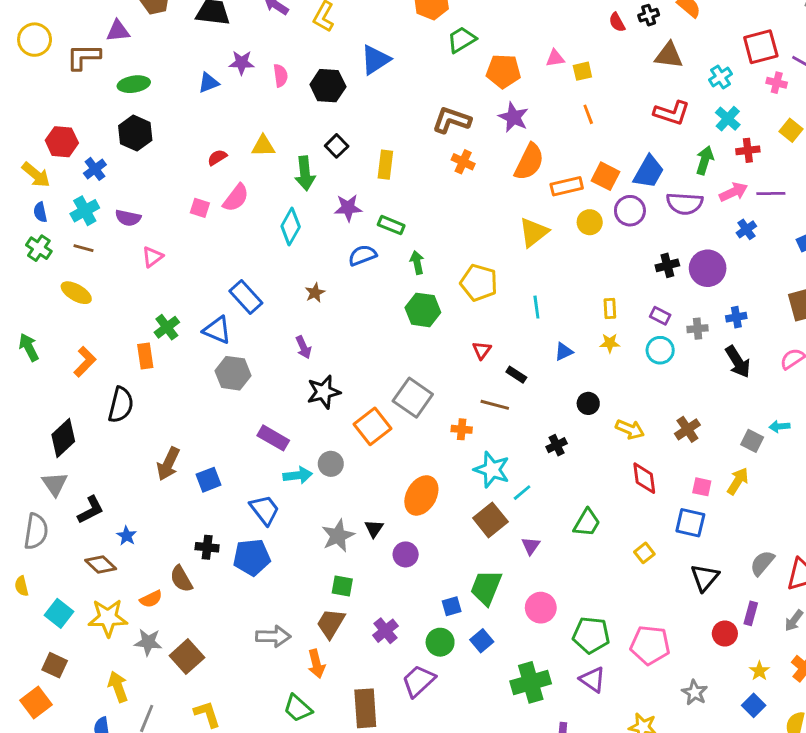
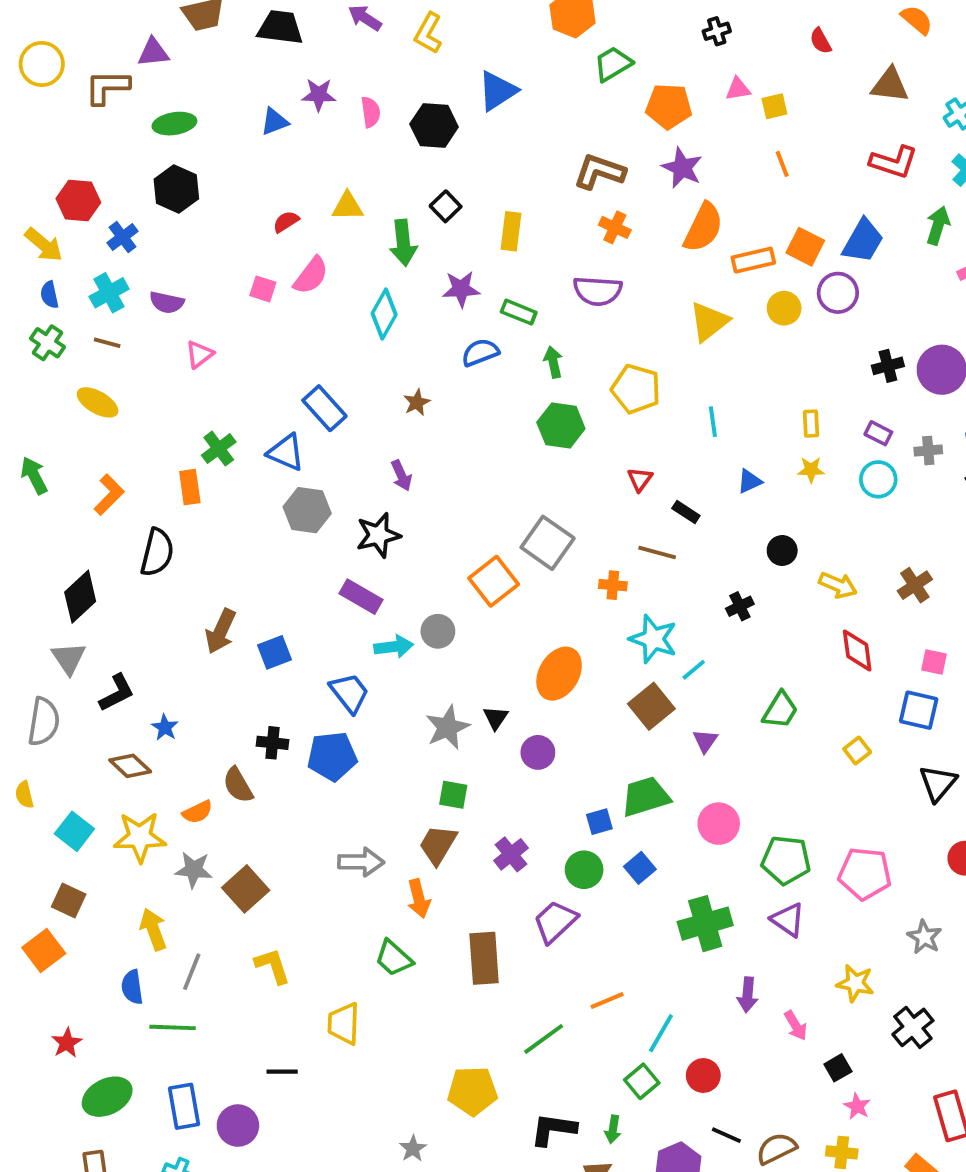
black cross: (649, 15) -> (717, 31), moved
purple semicircle: (685, 204) -> (598, 291), moved
black star: (324, 392) -> (378, 535), moved
green trapezoid: (486, 588) -> (646, 797), turned 51

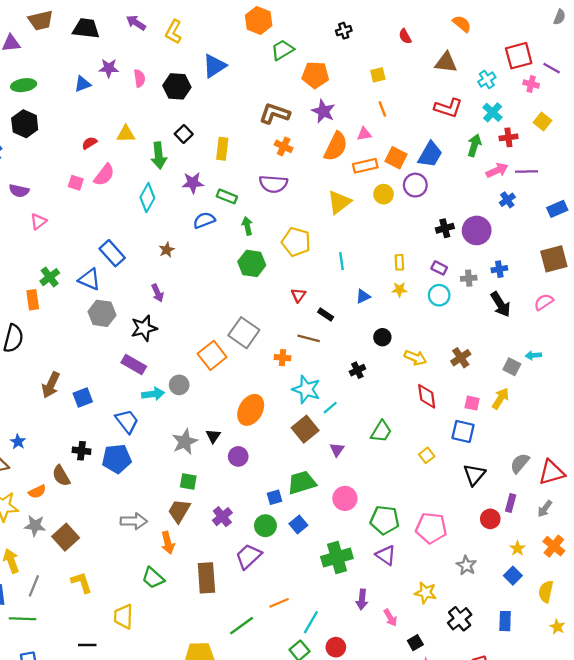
pink triangle: (738, 89) -> (364, 134), moved

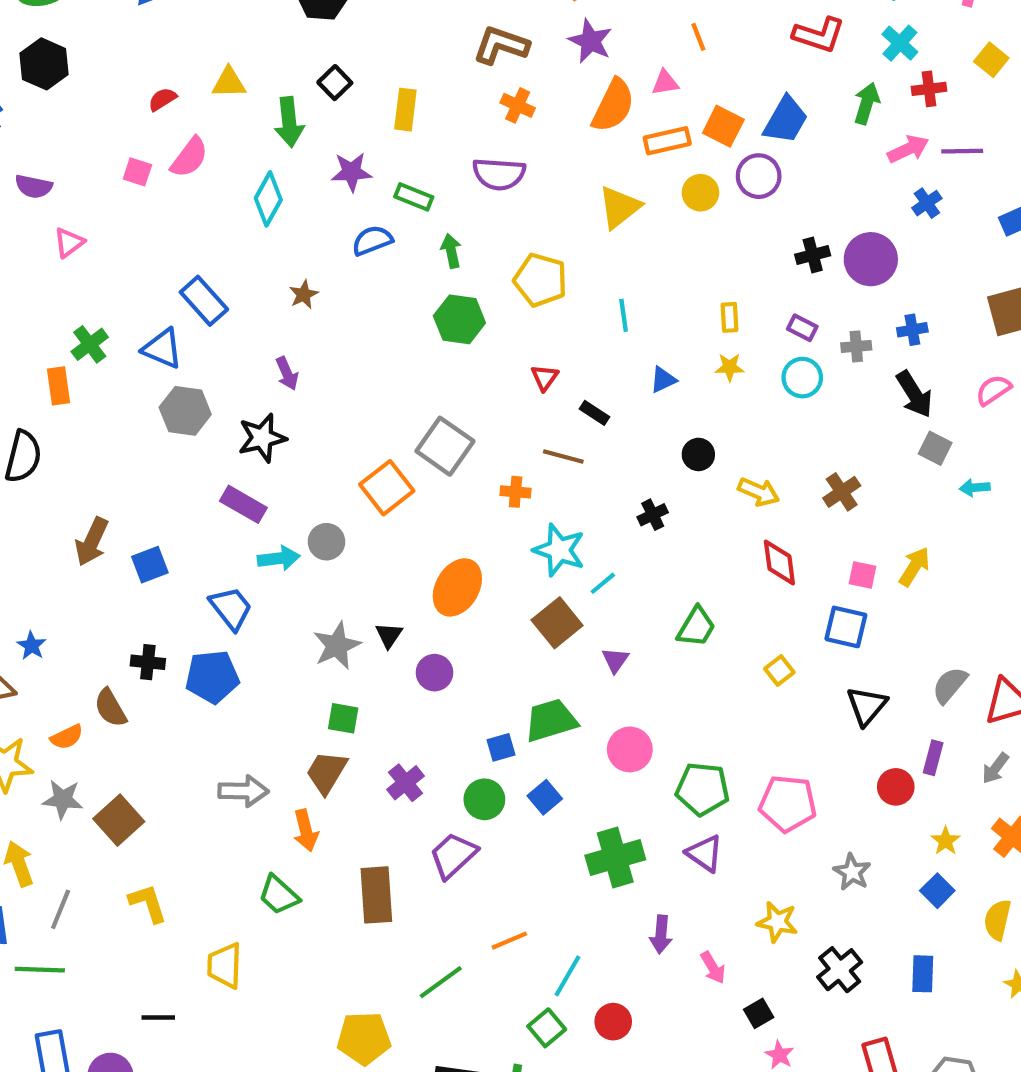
gray square: (512, 367) -> (935, 448), moved

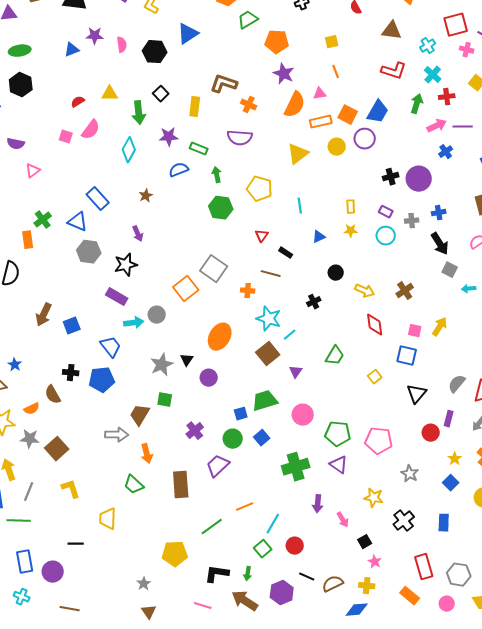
brown L-shape: (501, 45) -> (224, 84), moved
brown trapezoid: (326, 772) -> (140, 415), moved

